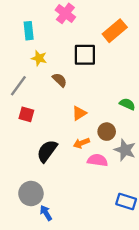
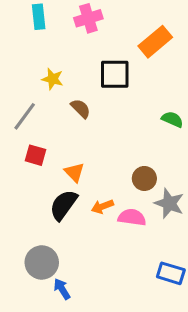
pink cross: (65, 13) -> (88, 18), turned 36
cyan rectangle: (29, 31) -> (39, 17), moved
green semicircle: (127, 104) -> (172, 119), moved
orange triangle: (79, 113) -> (74, 172), moved, turned -42
orange arrow: (81, 143) -> (102, 206), moved

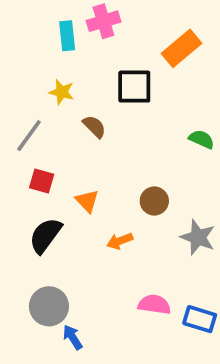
cyan rectangle: (39, 17) -> (67, 36), moved
brown circle: (144, 178) -> (154, 201), moved
black semicircle: (64, 205) -> (45, 236), moved
pink semicircle: (132, 217) -> (154, 305), moved

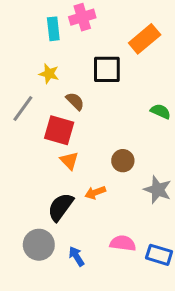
red square: (42, 181) -> (59, 130), moved, size x1.5
black semicircle: (45, 236) -> (61, 207), moved
blue arrow: (73, 337) -> (76, 256), moved

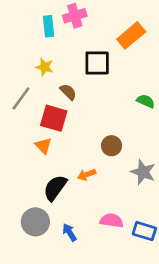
orange triangle: (69, 161) -> (43, 146), moved

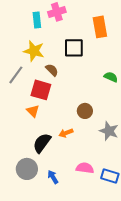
orange rectangle: (131, 35) -> (100, 27), turned -60
yellow star: (45, 67) -> (34, 51), size x1.5

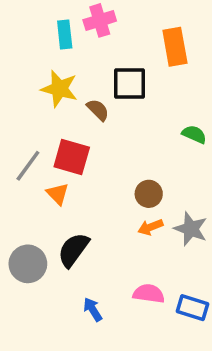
brown semicircle: (52, 70) -> (98, 110), moved
gray line: (16, 75) -> (28, 166), moved
orange arrow: (66, 133) -> (150, 227), moved
gray circle: (27, 169) -> (28, 264), moved

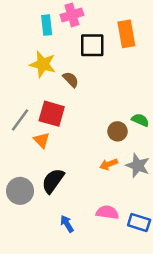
black square: (129, 84) -> (92, 45), moved
green semicircle: (194, 134) -> (140, 120), moved
brown circle: (149, 194) -> (117, 131), moved

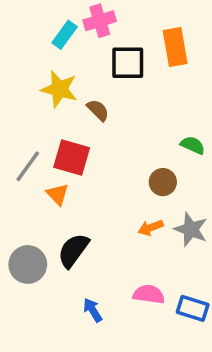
cyan rectangle: (47, 25) -> (65, 35), turned 42
green semicircle: (140, 120) -> (193, 145), moved

